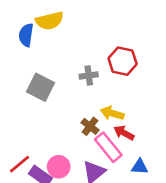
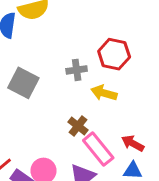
yellow arrow: (112, 113) -> (104, 93), moved
red arrow: (124, 133) -> (133, 143), moved

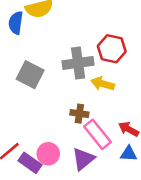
gray cross: (77, 70) -> (78, 63), size x1.6
brown cross: (78, 126) -> (79, 114), turned -30

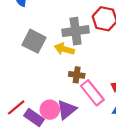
yellow arrow: (103, 84) -> (64, 49), moved
purple triangle: (83, 159) -> (67, 110), moved

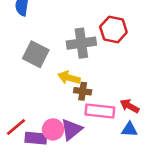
yellow arrow: (64, 49) -> (69, 78), moved
pink rectangle: (92, 93) -> (100, 111), turned -45
purple rectangle: (34, 117) -> (36, 138), turned -30

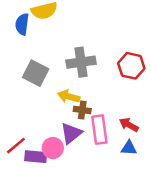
red hexagon: (113, 30) -> (131, 66), moved
pink rectangle: (100, 111) -> (99, 130), turned 76
purple triangle: (72, 129) -> (71, 133), moved

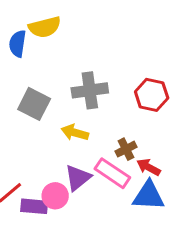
brown cross: (82, 110) -> (126, 149), moved, turned -35
pink rectangle: (99, 130) -> (112, 173), turned -48
blue triangle: (129, 148) -> (149, 196), size x1.6

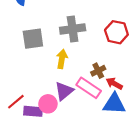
gray square: (34, 104) -> (33, 39), turned -35
yellow arrow: (75, 133) -> (62, 59), turned 84

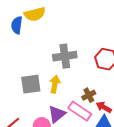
gray square: (33, 39) -> (31, 84), moved

